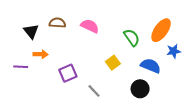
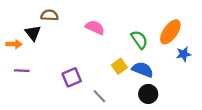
brown semicircle: (57, 23) -> (50, 15), moved
orange arrow: (41, 54) -> (14, 44), moved
blue semicircle: (151, 66) -> (143, 70), moved

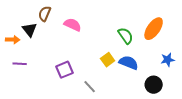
brown semicircle: (50, 15) -> (45, 14), turned -70
pink semicircle: (95, 27) -> (73, 25), moved
blue star: (184, 54) -> (168, 60), moved
black circle: (148, 94) -> (154, 85), moved

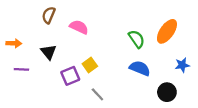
black triangle: (30, 30) -> (49, 52), moved
yellow square: (108, 60) -> (90, 65), moved

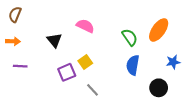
brown semicircle: (49, 15) -> (15, 14), moved
pink semicircle: (79, 27) -> (85, 26), moved
black triangle: (49, 52) -> (54, 40), moved
blue semicircle: (140, 68) -> (133, 65), turned -102

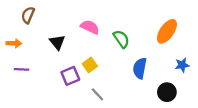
brown semicircle: (15, 14) -> (28, 15), moved
green semicircle: (130, 37) -> (121, 39), moved

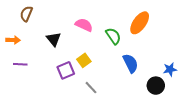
orange ellipse: (167, 31) -> (140, 23), moved
blue star: (182, 65) -> (170, 69), moved
blue semicircle: (140, 68) -> (131, 63), turned 144

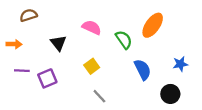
brown semicircle: (26, 14) -> (28, 15), turned 49
blue star: (170, 69) -> (180, 64), moved
purple square: (66, 70) -> (47, 78), moved

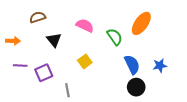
brown semicircle: (28, 15) -> (38, 17), moved
blue star: (180, 64) -> (160, 66), moved
black circle: (170, 94) -> (136, 87), moved
gray line: (99, 96) -> (67, 90), moved, turned 32

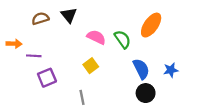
pink semicircle: (85, 25) -> (96, 37), moved
black triangle: (54, 40) -> (69, 15), moved
purple line: (20, 66) -> (34, 56), moved
gray line: (67, 90) -> (82, 97), moved

